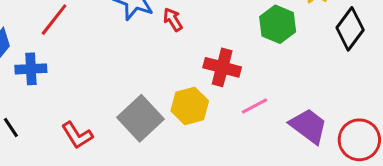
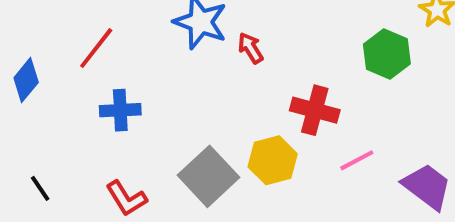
blue cross: (31, 69) -> (120, 110), moved

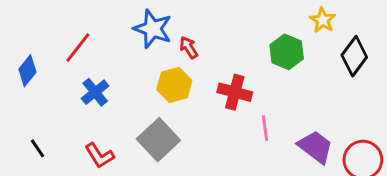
blue cross: (120, 110) -> (95, 92), turned -36
yellow hexagon: (273, 160) -> (174, 85), moved
pink line: (357, 160) -> (265, 128), turned -70

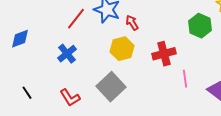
red line: (78, 48) -> (76, 19), moved
blue diamond: (27, 71) -> (20, 39), turned 30
red cross: (235, 92) -> (164, 54), turned -30

